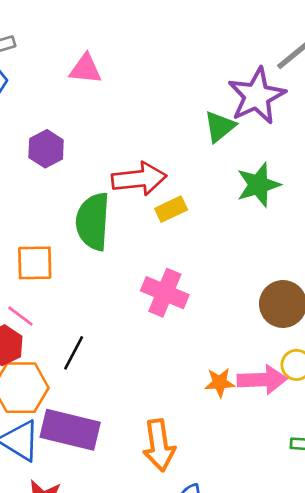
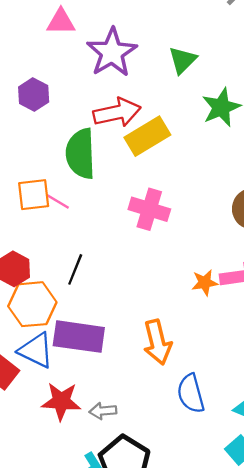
purple star: (257, 96) -> (112, 52), moved
yellow rectangle: (171, 209) -> (147, 136), size x1.6
pink line: (20, 316) -> (58, 201), moved

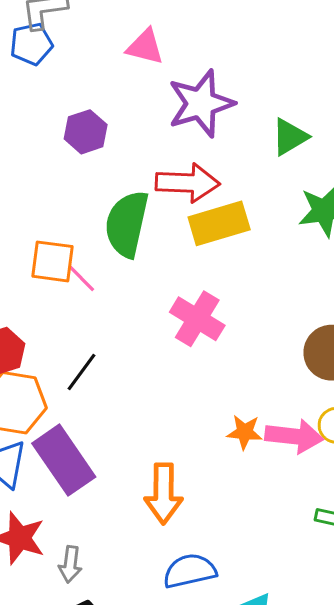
purple rectangle: (79, 337) -> (64, 460), turned 33
blue semicircle: (191, 394) -> (190, 571), turned 78
gray arrow: (103, 411) -> (70, 564), turned -92

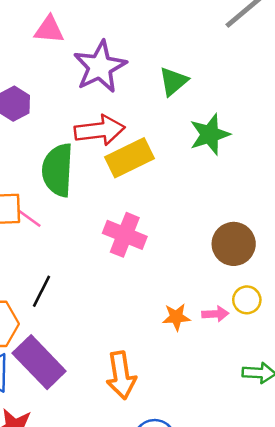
pink arrow: (294, 436) -> (215, 314), size x0.6

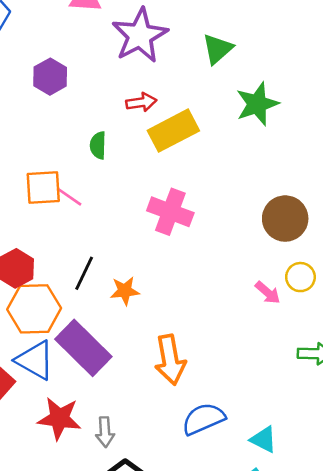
red arrow: (100, 130) -> (141, 102), size x0.6
green semicircle: (58, 170) -> (98, 145), size x0.5
pink arrow: (215, 314) -> (268, 293), turned 45
orange star: (176, 317) -> (125, 291), moved

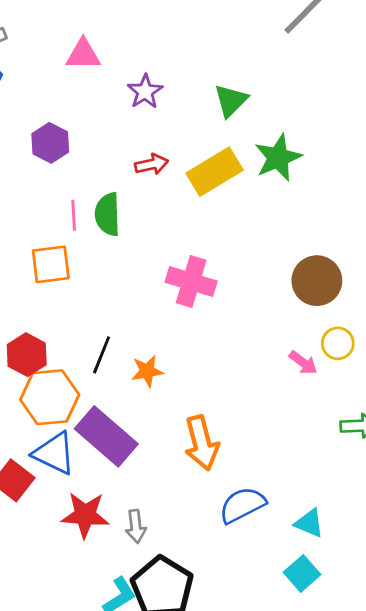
purple star: (140, 35) -> (145, 92), size x0.6
yellow rectangle: (173, 131) -> (215, 172), moved
green semicircle: (98, 145) -> (108, 214), size x1.4
pink line: (69, 197) -> (74, 215), moved, turned 56

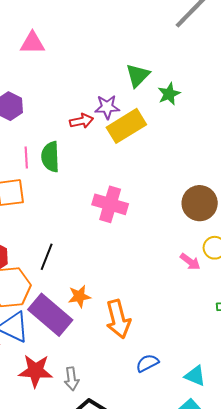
purple star: (145, 92) -> (107, 107), moved, turned 30
green star: (278, 158) -> (169, 94), moved, size x0.7
orange star: (147, 371) -> (79, 296), moved
blue semicircle: (242, 505) -> (147, 363), size x0.7

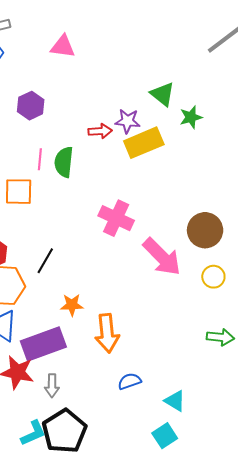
green triangle: (138, 75) -> (163, 94), turned -44
pink arrow: (190, 262) -> (162, 257), moved, size x2.0
purple rectangle: (50, 315) -> (43, 344), moved, turned -69

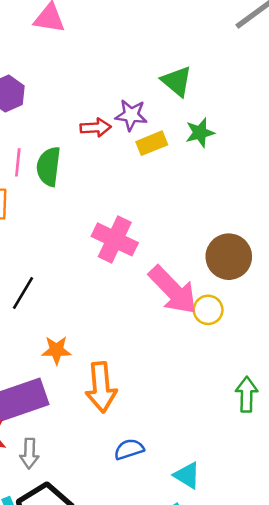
green star: (191, 117) -> (200, 133), moved
yellow rectangle: (144, 143) -> (152, 143), size x0.6
yellow circle: (213, 277) -> (208, 310), moved
green arrow: (220, 337) -> (247, 394), turned -96

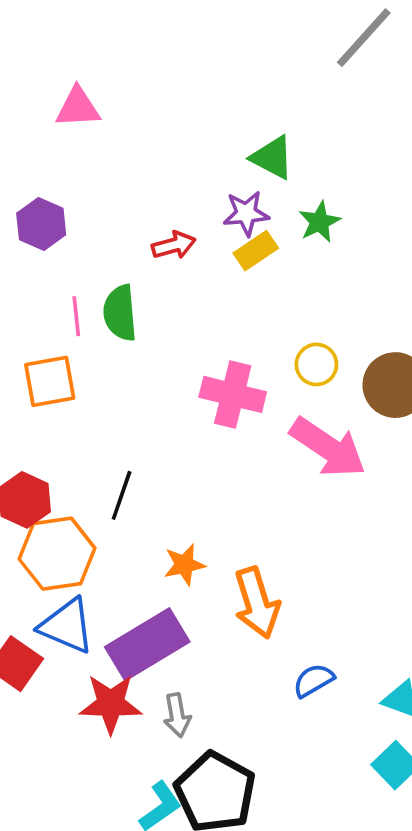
purple star: (131, 115) -> (246, 213), moved
yellow circle: (208, 310) -> (316, 364), moved

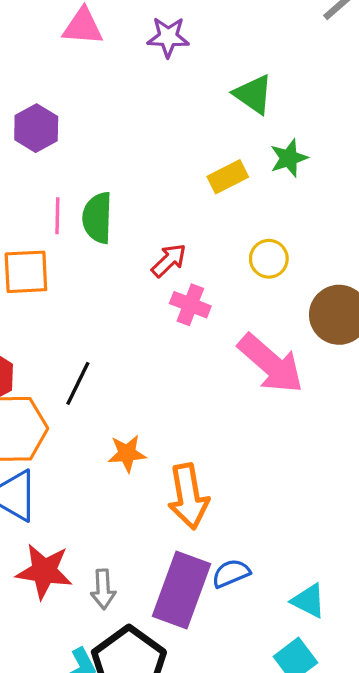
purple star: (246, 213) -> (168, 37), moved
red arrow: (174, 245) -> (169, 260), moved, turned -36
yellow circle: (316, 364) -> (269, 259), moved
pink cross: (233, 394) -> (190, 305), size x0.7
purple rectangle: (147, 644) -> (181, 590), moved, turned -46

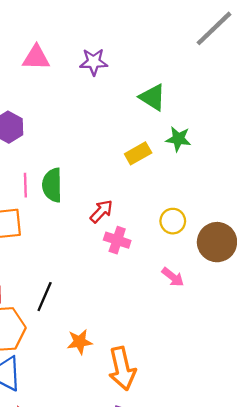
green star: (289, 158) -> (178, 139), turned 30
yellow circle: (269, 259) -> (173, 221), moved
pink arrow: (271, 364) -> (173, 277), size x0.5

